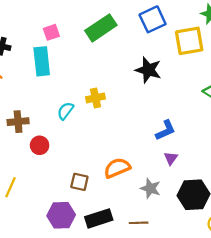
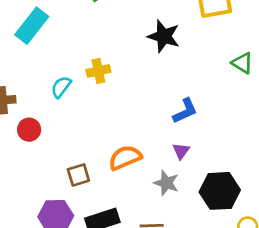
cyan rectangle: (42, 61) -> (32, 26), turned 44
purple triangle: (171, 158) -> (181, 151), moved
brown square: (79, 182) -> (78, 175), turned -30

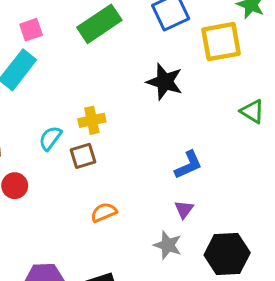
orange semicircle: (125, 158) -> (104, 212), moved, size x0.7
brown square: (78, 175) -> (83, 156), moved

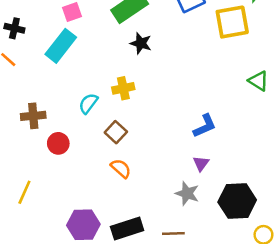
black star: (165, 82) -> (141, 43), moved, size x0.7
brown square: (83, 156) -> (116, 132), moved, turned -30
orange semicircle: (104, 212) -> (121, 168), moved, turned 65

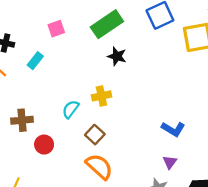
cyan rectangle: (61, 46) -> (35, 61), moved, size x0.6
blue L-shape: (205, 126) -> (173, 129), turned 55
orange semicircle: (121, 168) -> (99, 167), size x1.5

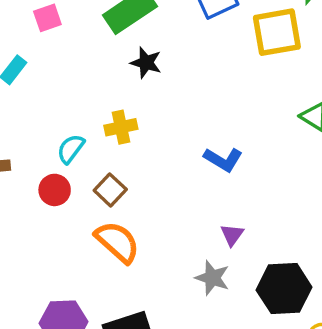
blue L-shape: (173, 129) -> (223, 159), moved
red circle: (44, 145) -> (55, 190), moved

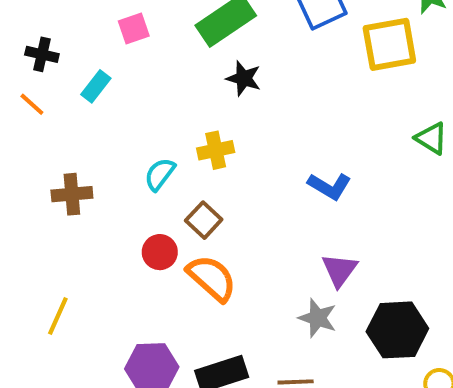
red circle: (55, 190) -> (160, 252), moved
purple triangle: (232, 235) -> (339, 270), size x1.4

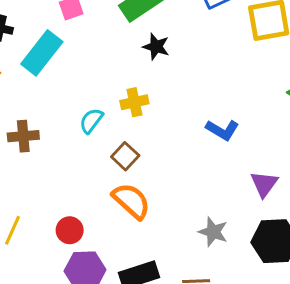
cyan rectangle: (96, 86) -> (42, 53), size x1.8
red circle: (160, 252) -> (70, 230), moved
purple triangle: (339, 270) -> (264, 184), moved

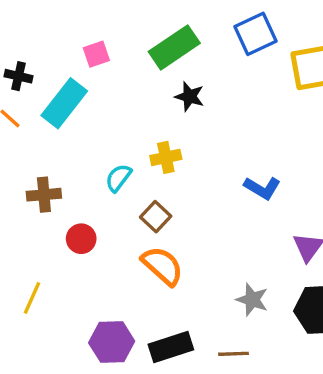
red circle: (70, 230) -> (81, 239), moved

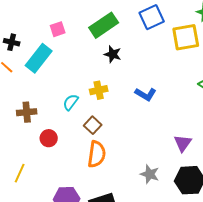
blue L-shape: (262, 188) -> (146, 94), moved
orange semicircle: (162, 266) -> (97, 154), turned 56

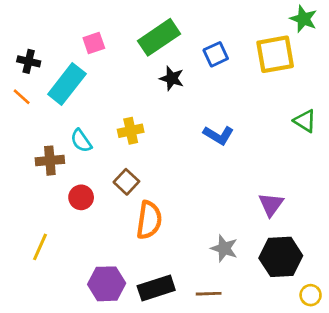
blue square: (152, 17) -> (216, 54), moved, size x0.7
yellow cross: (99, 90) -> (131, 131), moved
cyan semicircle: (71, 102) -> (81, 141), moved, turned -72
brown square: (93, 125) -> (126, 182), moved

